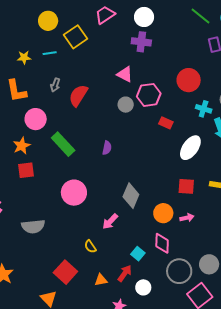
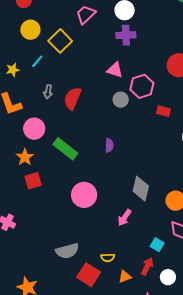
cyan line: (50, 53) -> (37, 61), turned -32
gray semicircle: (33, 226) -> (67, 251), moved
yellow semicircle: (90, 247) -> (108, 258), moved, turned -48

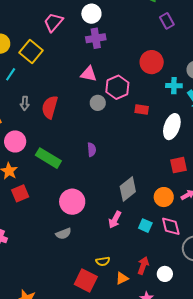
gray diamond: (141, 189) -> (128, 189), turned 45
cyan square: (157, 245) -> (145, 226), moved
gray semicircle: (67, 251) -> (64, 234), moved, size x0.7

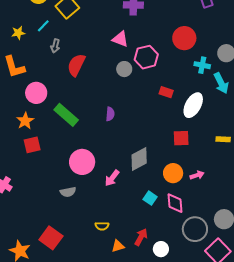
gray arrow: (25, 103) -> (55, 46), moved
red rectangle: (142, 110) -> (166, 92), moved
red square: (179, 165) -> (181, 138), moved
pink arrow: (115, 220) -> (112, 178), moved
red square: (86, 280) -> (51, 238), moved

